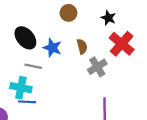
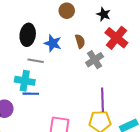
black ellipse: (25, 38) -> (28, 35), turned 50

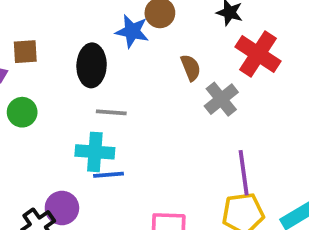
blue star: (53, 43) -> (132, 31), moved

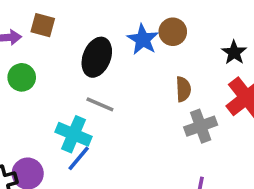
blue line: (108, 175) -> (79, 158), turned -64

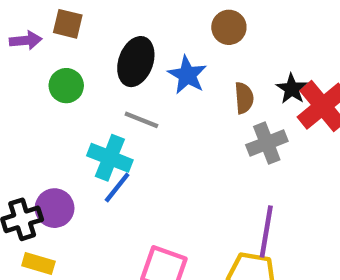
blue star: (143, 39) -> (187, 75), moved
black star: (234, 52) -> (292, 89), moved
green circle: (22, 77) -> (66, 86), moved

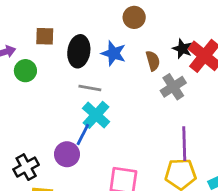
brown square: (68, 24) -> (45, 36), moved
green circle: (66, 86) -> (25, 71), moved
cyan cross: (110, 158) -> (96, 115), moved, turned 32
purple circle: (55, 208) -> (67, 154), moved

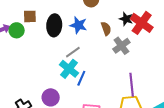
green circle: (25, 71) -> (17, 30), moved
gray line: (90, 88) -> (73, 52), moved, turned -42
blue line: (83, 134) -> (81, 78), moved

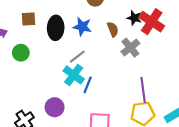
green circle: (17, 30) -> (21, 53), moved

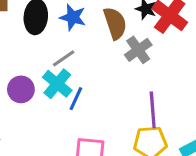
brown semicircle: (113, 29) -> (115, 23), size x1.5
purple circle: (55, 107) -> (21, 89), moved

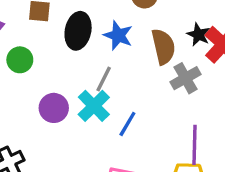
gray line: (64, 58) -> (104, 79), turned -35
blue line: (76, 99) -> (127, 124), moved

